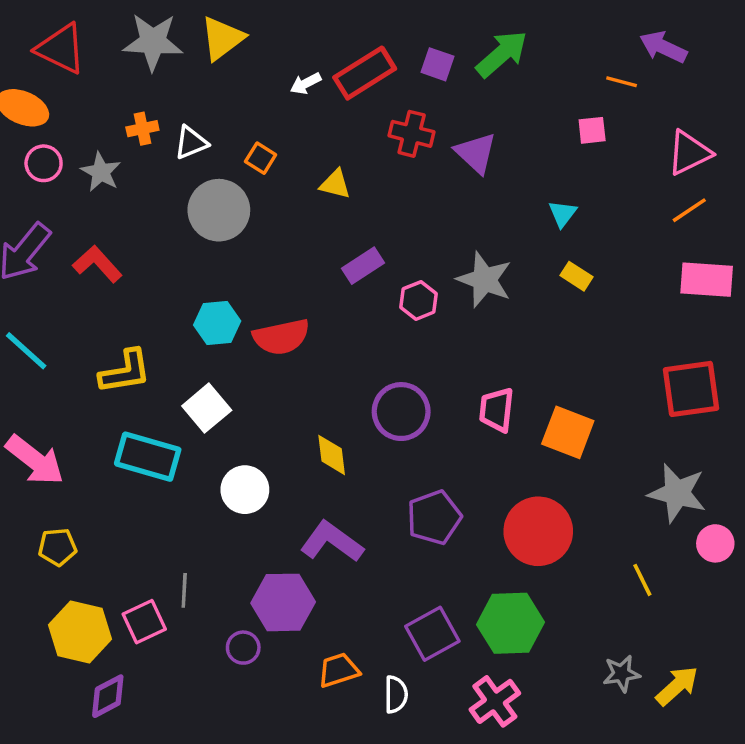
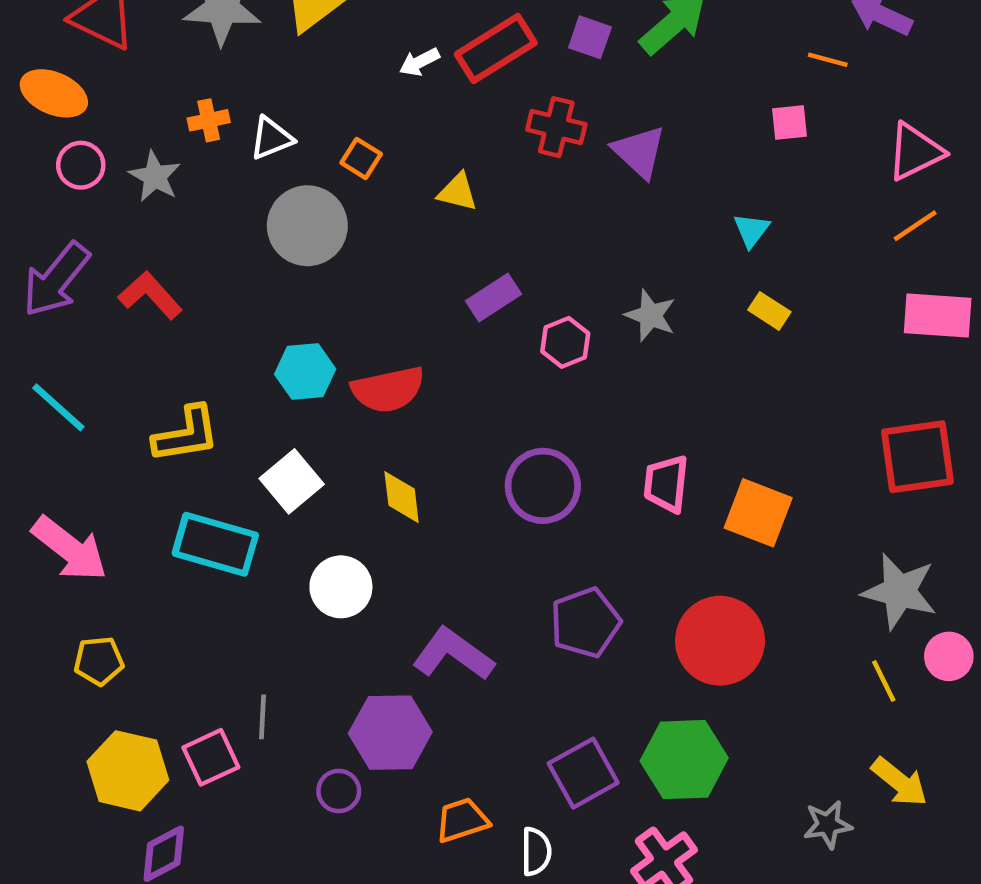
gray star: (484, 280) -> (650, 315), size x0.7
yellow diamond: (332, 455) -> (402, 497), moved
yellow line: (642, 580) -> (884, 681), moved
yellow arrow: (677, 686) -> (899, 782), moved, turned 81

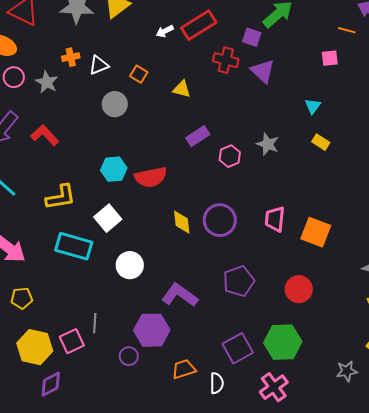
purple square: (590, 37) -> (252, 37), moved
gray circle: (307, 226) -> (115, 104), size x0.7
yellow diamond: (402, 497) -> (182, 222), moved
red circle: (720, 641) -> (299, 289), size x0.7

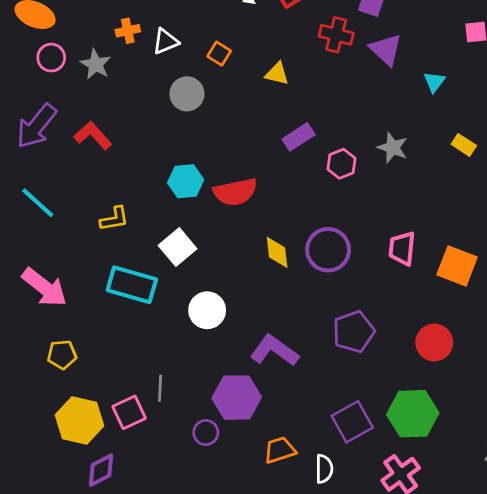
cyan triangle: (313, 106) -> (434, 82), moved
yellow L-shape: (61, 197) -> (114, 219), size x0.7

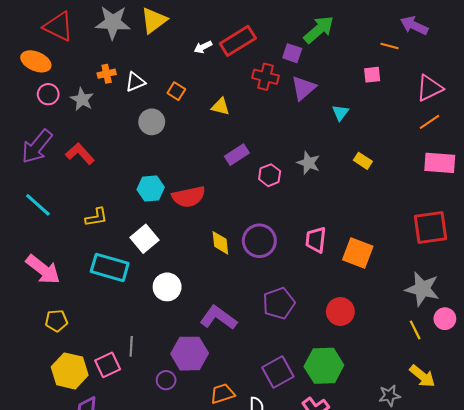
purple triangle: (386, 49) -> (303, 88), turned 36

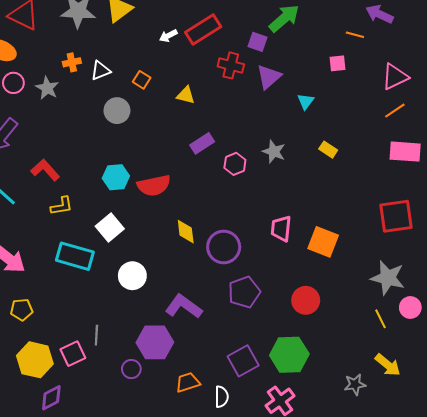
red L-shape: (80, 154) -> (45, 170), moved
purple circle: (259, 241) -> (224, 247), moved

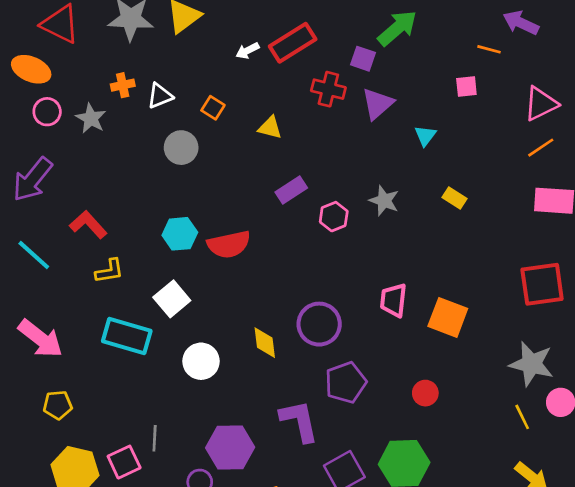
yellow diamond: (186, 232) -> (265, 343), moved
red circle: (306, 300) -> (425, 393), size x0.7
purple L-shape: (184, 306) -> (299, 421), moved, turned 42

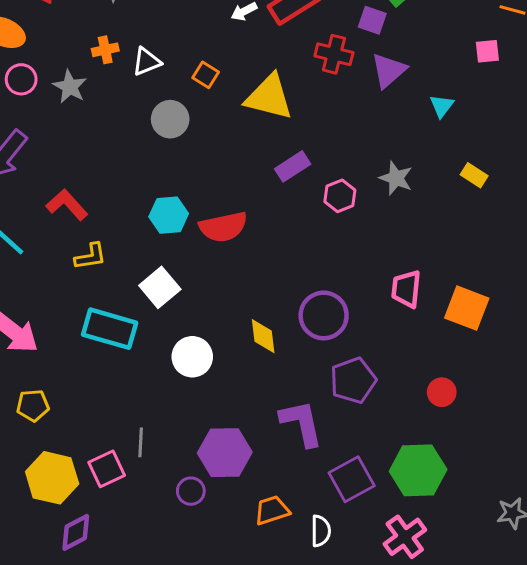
yellow triangle: (270, 128) -> (269, 97), size x1.8

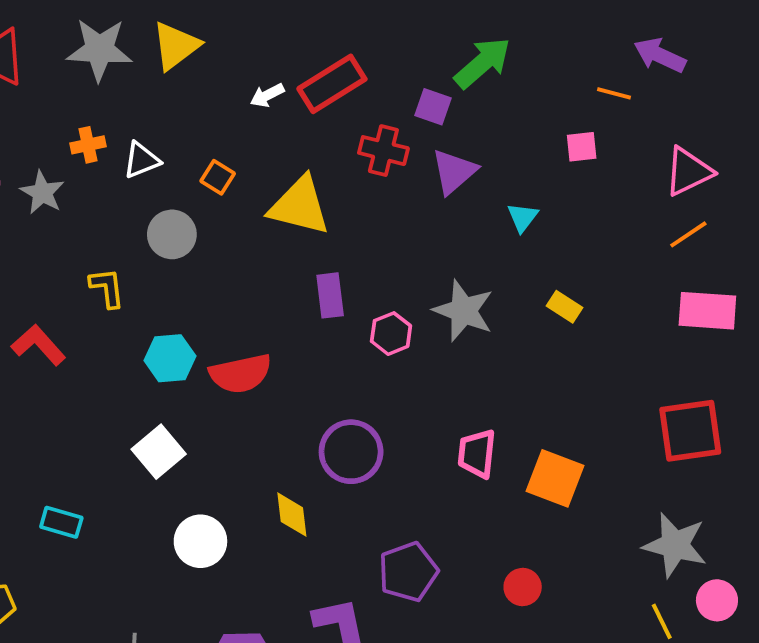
purple rectangle: (293, 166) -> (330, 295), turned -64
gray star: (396, 178) -> (463, 311), size x1.4
yellow L-shape: (90, 256) -> (107, 288), moved, turned -88
purple circle: (324, 315) -> (351, 452), moved
cyan rectangle: (110, 329) -> (61, 522), moved, size x0.6

